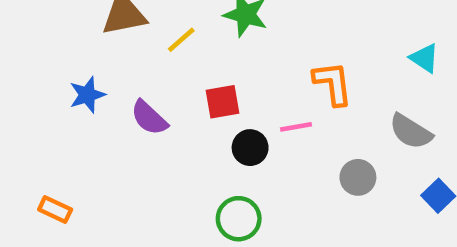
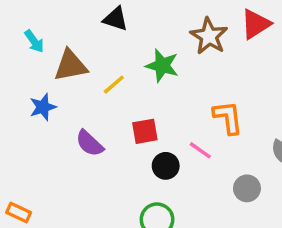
blue star: (87, 95) -> (43, 107), moved
pink line: (296, 127) -> (200, 150), turned 45

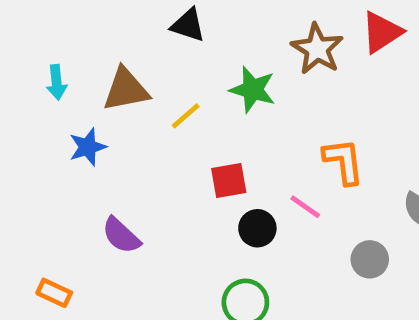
cyan arrow: (34, 41) -> (57, 82), moved, turned 30
purple semicircle: (90, 143) -> (121, 235), moved

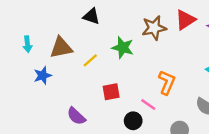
brown star: (317, 49) -> (154, 28), turned 30
orange L-shape: (343, 161) -> (167, 82), turned 30
black circle: (257, 228) -> (133, 121), moved
purple semicircle: (121, 235) -> (76, 116), moved

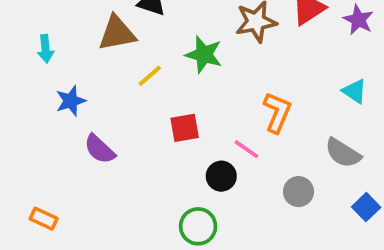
brown triangle: (61, 48) -> (117, 33), moved
purple semicircle: (76, 116) -> (100, 149), moved

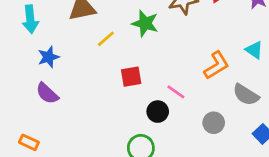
cyan arrow: (46, 49) -> (30, 19), size x1.4
orange L-shape: (277, 112) -> (216, 65), moved, turned 36
purple semicircle: (100, 149) -> (47, 93), moved

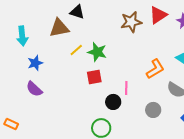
green star: (145, 23) -> (97, 52), moved
pink line: (176, 92) -> (126, 88), turned 56
orange rectangle: (29, 142) -> (11, 124), moved

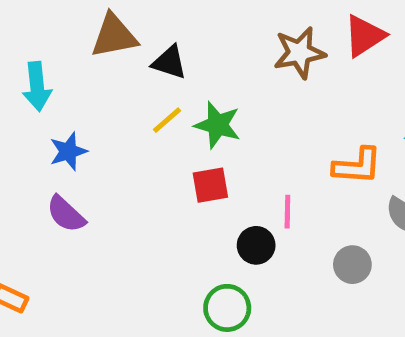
black triangle: (77, 12) -> (169, 62), moved
brown triangle: (59, 28) -> (114, 36), moved
orange L-shape: (155, 69) -> (357, 166), turned 35

